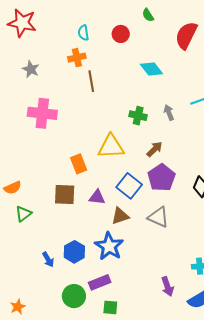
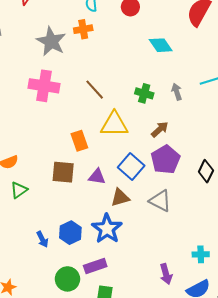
gray star: (31, 69) -> (51, 41), moved, size x1.6
brown line: (91, 81) -> (95, 90), moved, turned -35

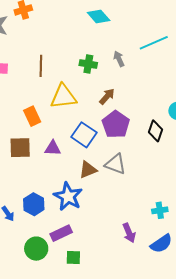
brown line: (95, 90) -> (41, 66), turned 50
brown triangle: (120, 198) -> (88, 170), moved

